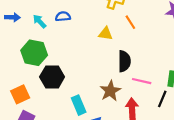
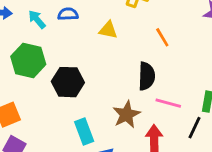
orange line: (130, 22) -> (162, 37), moved
yellow triangle: (105, 34) -> (108, 30), moved
black hexagon: (52, 77) -> (68, 82), moved

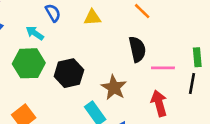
blue semicircle: (68, 14) -> (53, 13), turned 78
cyan arrow: (37, 19) -> (35, 33), moved
brown star: (126, 114) -> (114, 88), moved

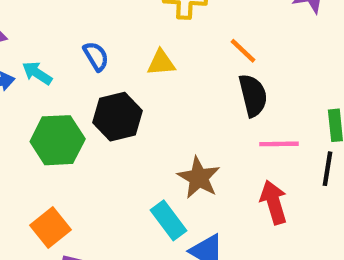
cyan arrow: (35, 33) -> (37, 73), moved
black semicircle: (137, 49) -> (253, 95), moved
black hexagon: (69, 73) -> (118, 117), moved

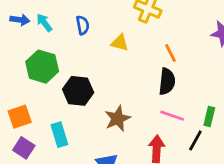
black hexagon: (118, 117) -> (78, 91), moved
cyan rectangle: (169, 220) -> (59, 135), moved

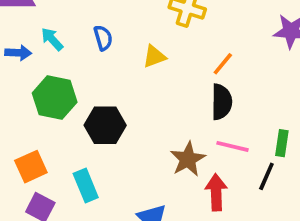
blue arrow: (20, 20) -> (18, 53), moved
yellow triangle: (120, 43) -> (154, 56), turned -30
orange line: (171, 53) -> (223, 64), turned 72
brown star: (118, 119) -> (188, 159), moved

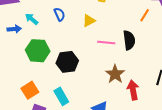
orange line: (223, 64) -> (145, 15), moved
pink line: (233, 146) -> (106, 43), moved

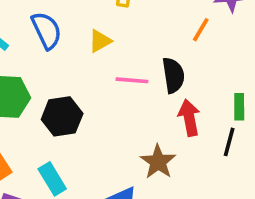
blue semicircle: (59, 14) -> (46, 30), size x1.5
brown star: (115, 74) -> (158, 162), moved
red arrow: (133, 90) -> (189, 118), moved

